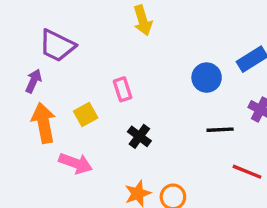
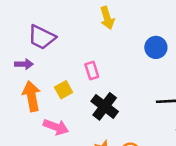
blue circle: (207, 78) -> (156, 47), moved
purple arrow: (34, 81) -> (24, 64), turned 66
black cross: (139, 136) -> (105, 106), size x1.5

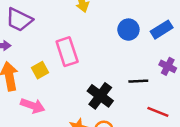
pink rectangle: (92, 71) -> (67, 52), size x1.6
black cross: (105, 106) -> (100, 96), moved

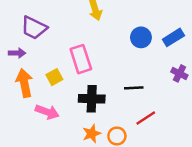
black line: (138, 81) -> (134, 88), moved
black cross: (100, 96) -> (92, 99), moved, turned -35
red line: (158, 112) -> (146, 118), moved, turned -55

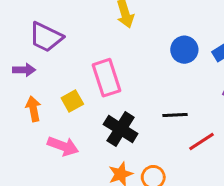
orange arrow: (24, 83) -> (33, 109), size x0.7
black cross: (92, 99) -> (121, 129), turned 30
red line: (146, 118) -> (201, 141), moved

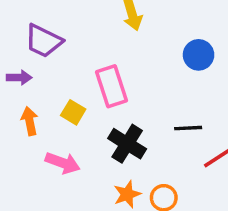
yellow square: (72, 101) -> (73, 112), turned -30

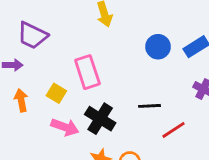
pink arrow: (63, 163) -> (65, 127), moved

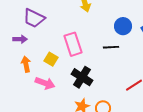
black line: (150, 106) -> (111, 47), moved
pink arrow: (65, 127) -> (45, 83), moved

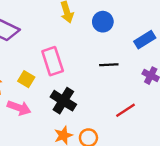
blue circle: (123, 26) -> (103, 22), moved
black line: (111, 47) -> (109, 65), moved

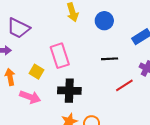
black cross: (63, 101) -> (69, 91), turned -30
red line: (126, 110) -> (124, 85), moved

